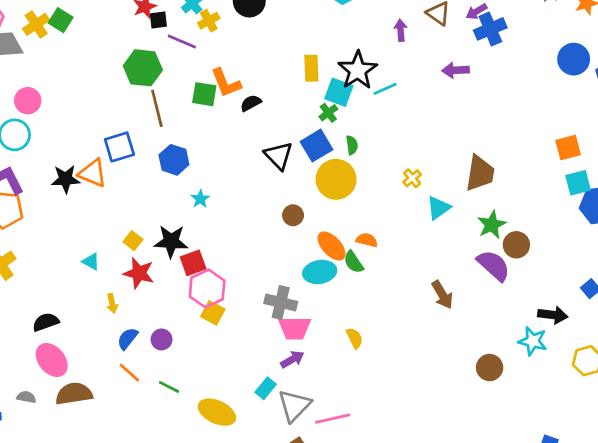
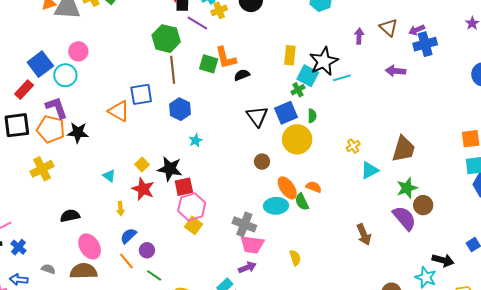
black star: (65, 179) -> (78, 132), moved
purple circle: (162, 339) -> (147, 250), moved
pink ellipse: (52, 360) -> (90, 246), moved

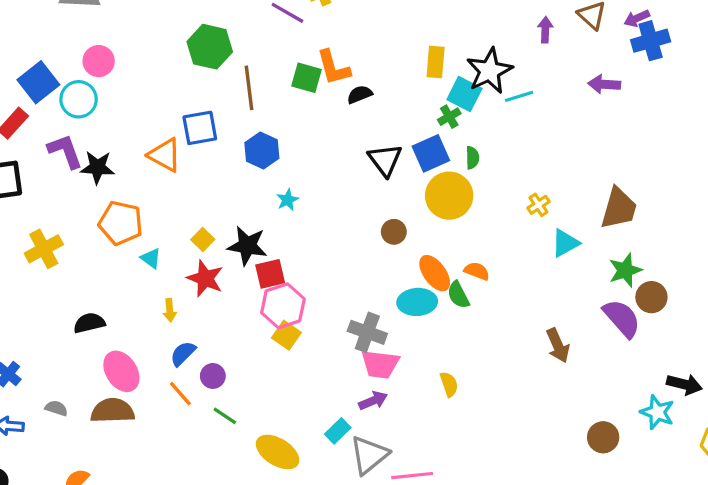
green hexagon: (166, 39) -> (210, 47), moved
orange pentagon: (51, 129) -> (121, 223), moved
black star: (78, 132) -> (97, 167), moved

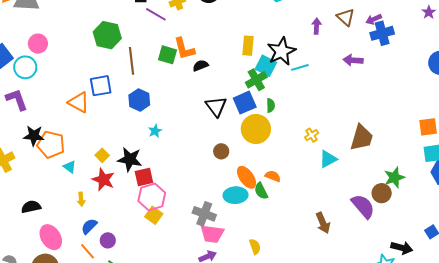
green cross: (449, 117) -> (256, 80), size x1.5
black star: (97, 167) -> (34, 136), moved
green star: (625, 270) -> (394, 177), moved

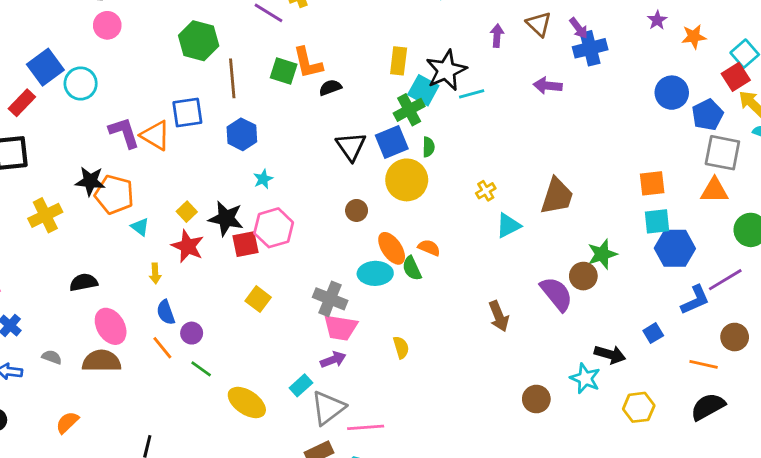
purple arrow: (374, 19) -> (579, 28), turned -105
pink circle: (38, 44) -> (107, 25), moved
purple L-shape: (17, 100) -> (124, 133), moved
pink hexagon: (152, 197) -> (274, 228), moved
blue semicircle: (89, 226) -> (166, 312), turned -66

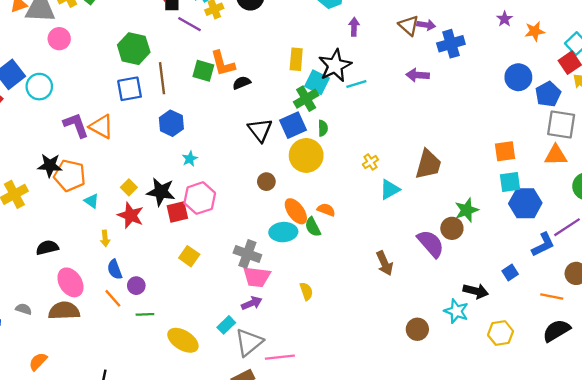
purple arrow: (579, 28) -> (426, 25), moved, turned -42
purple arrow: (497, 36) -> (354, 27), moved
blue square: (187, 112) -> (130, 89), moved
green line: (201, 369) -> (145, 314), turned -36

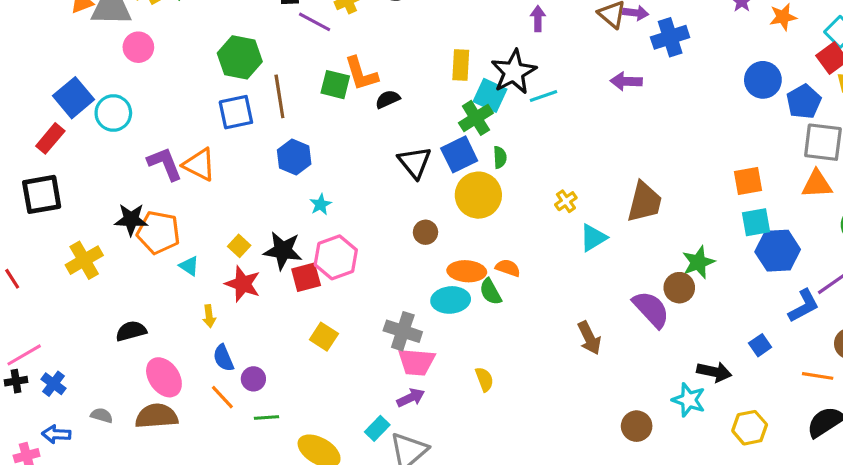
orange ellipse: (296, 211) -> (467, 271), turned -48

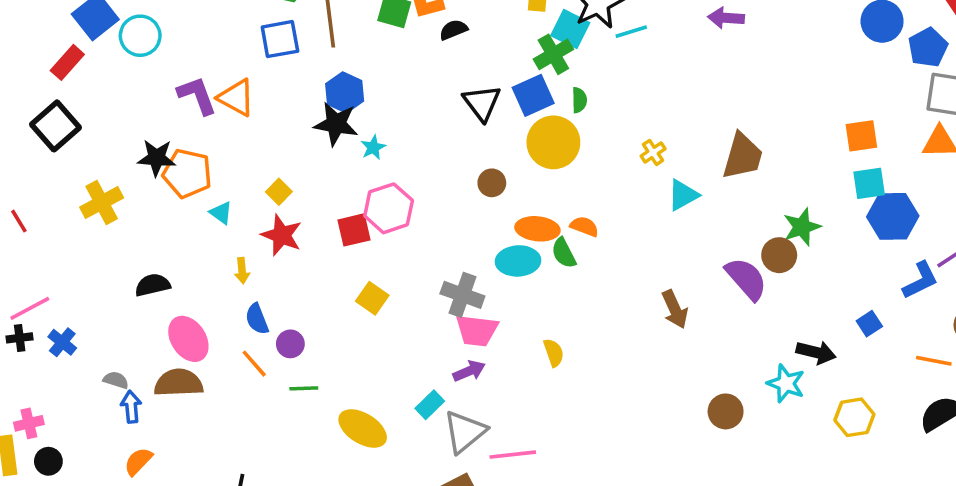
black square: (42, 194) -> (55, 126), turned -33
black star: (283, 251) -> (336, 124), moved
blue arrow: (56, 434) -> (131, 407), moved, turned 80

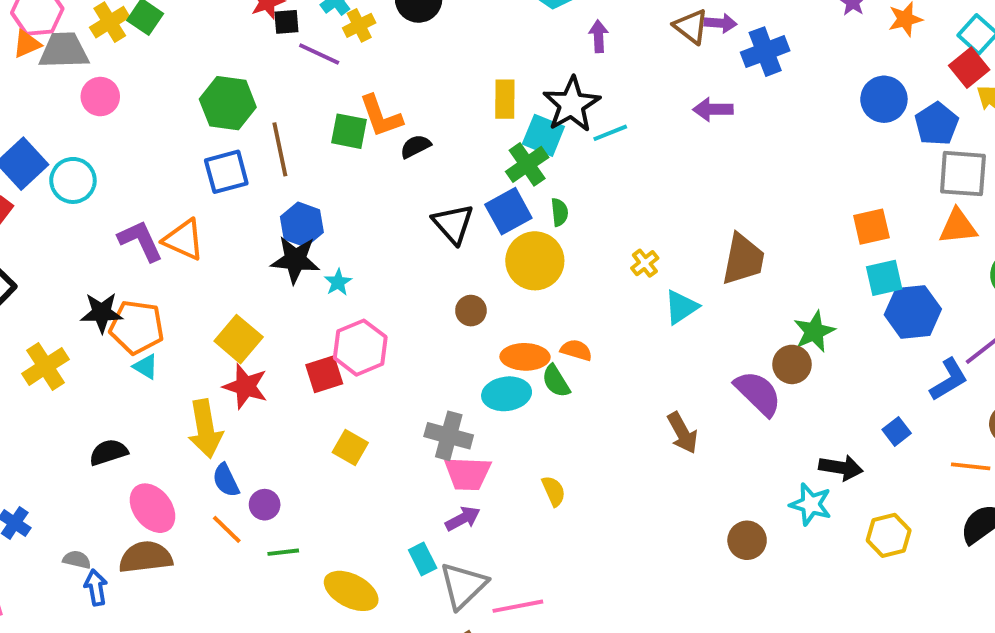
yellow square: (279, 192) -> (239, 339), size x1.6
cyan triangle: (221, 213) -> (146, 367), moved
yellow arrow: (242, 271) -> (205, 429), size x2.0
cyan rectangle: (430, 405) -> (423, 559), turned -68

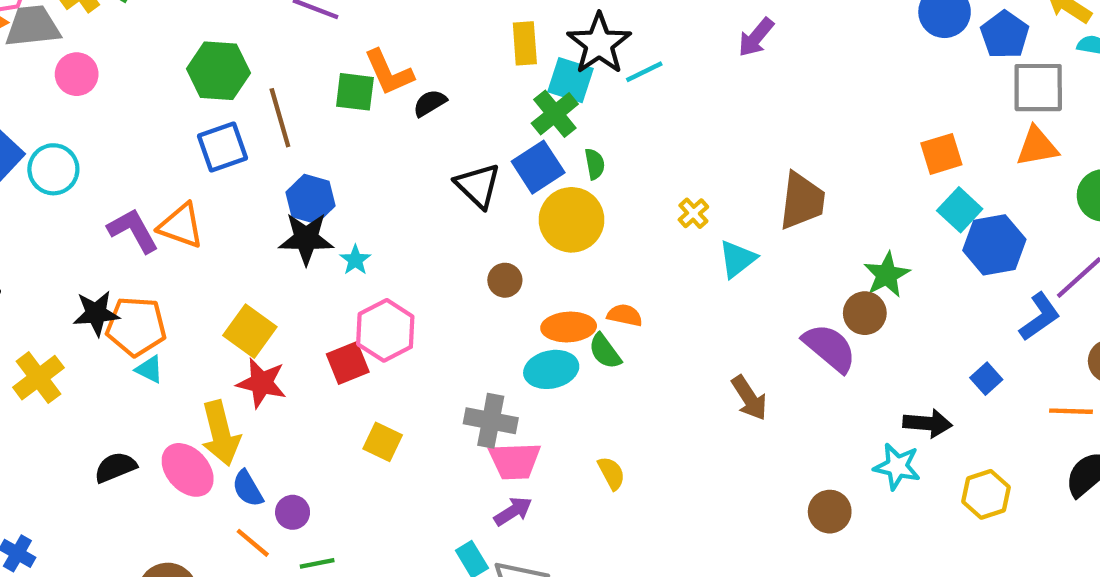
purple arrow: (713, 109) -> (756, 37), turned -45
cyan square: (884, 278) -> (960, 210), turned -30
pink ellipse: (153, 508) -> (188, 470), moved

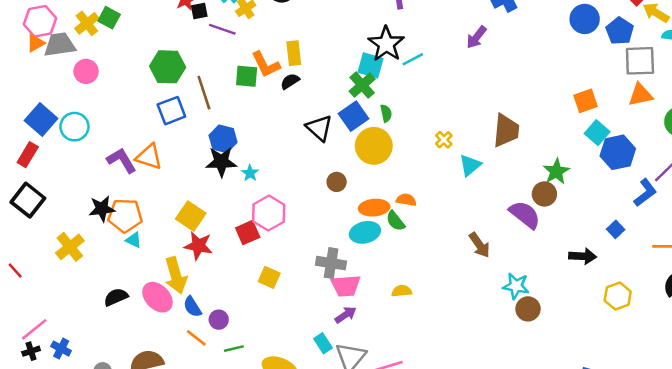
yellow rectangle: (525, 43) -> (294, 53), moved
cyan star: (897, 466) -> (516, 286), moved
yellow semicircle: (611, 473) -> (402, 291), turned -66

